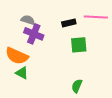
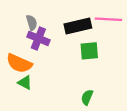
gray semicircle: (28, 20) -> (32, 23), turned 56
black rectangle: (69, 23) -> (78, 26), size x1.6

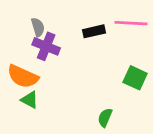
black rectangle: (78, 26) -> (94, 31), size x0.7
green square: (89, 51) -> (135, 78), moved, turned 30

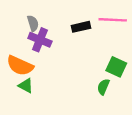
green semicircle: (105, 118) -> (103, 87), moved

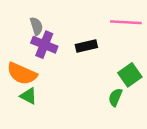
black rectangle: (81, 27) -> (86, 46), moved
green square: (116, 67) -> (130, 75), turned 30

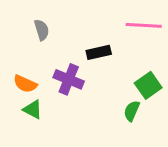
purple cross: (44, 45) -> (69, 79), moved
orange semicircle: (22, 74) -> (25, 84), size x0.7

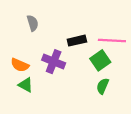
pink line: (144, 25) -> (112, 41), moved
green square: (148, 85) -> (100, 60), moved

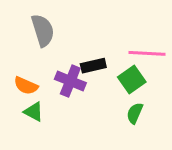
gray semicircle: (33, 23) -> (43, 30), size x1.5
black rectangle: (77, 41) -> (93, 66), moved

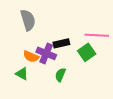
orange semicircle: (26, 86) -> (31, 56), moved
green semicircle: (135, 113) -> (60, 75), moved

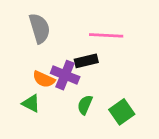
pink line: (97, 35) -> (106, 35), moved
green square: (87, 52) -> (122, 112), moved

